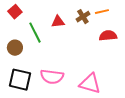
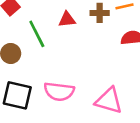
brown cross: (83, 17) -> (100, 13), turned 32

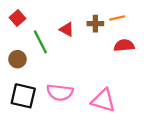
red triangle: (67, 19) -> (67, 29), turned 35

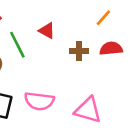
orange line: (117, 18) -> (103, 18), turned -35
brown cross: (95, 24) -> (79, 51), moved

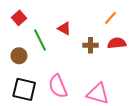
pink semicircle: (39, 101) -> (58, 86), turned 60

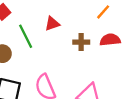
red triangle: (64, 28) -> (52, 24), turned -48

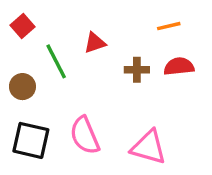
orange line: (103, 12) -> (169, 26), turned 35

